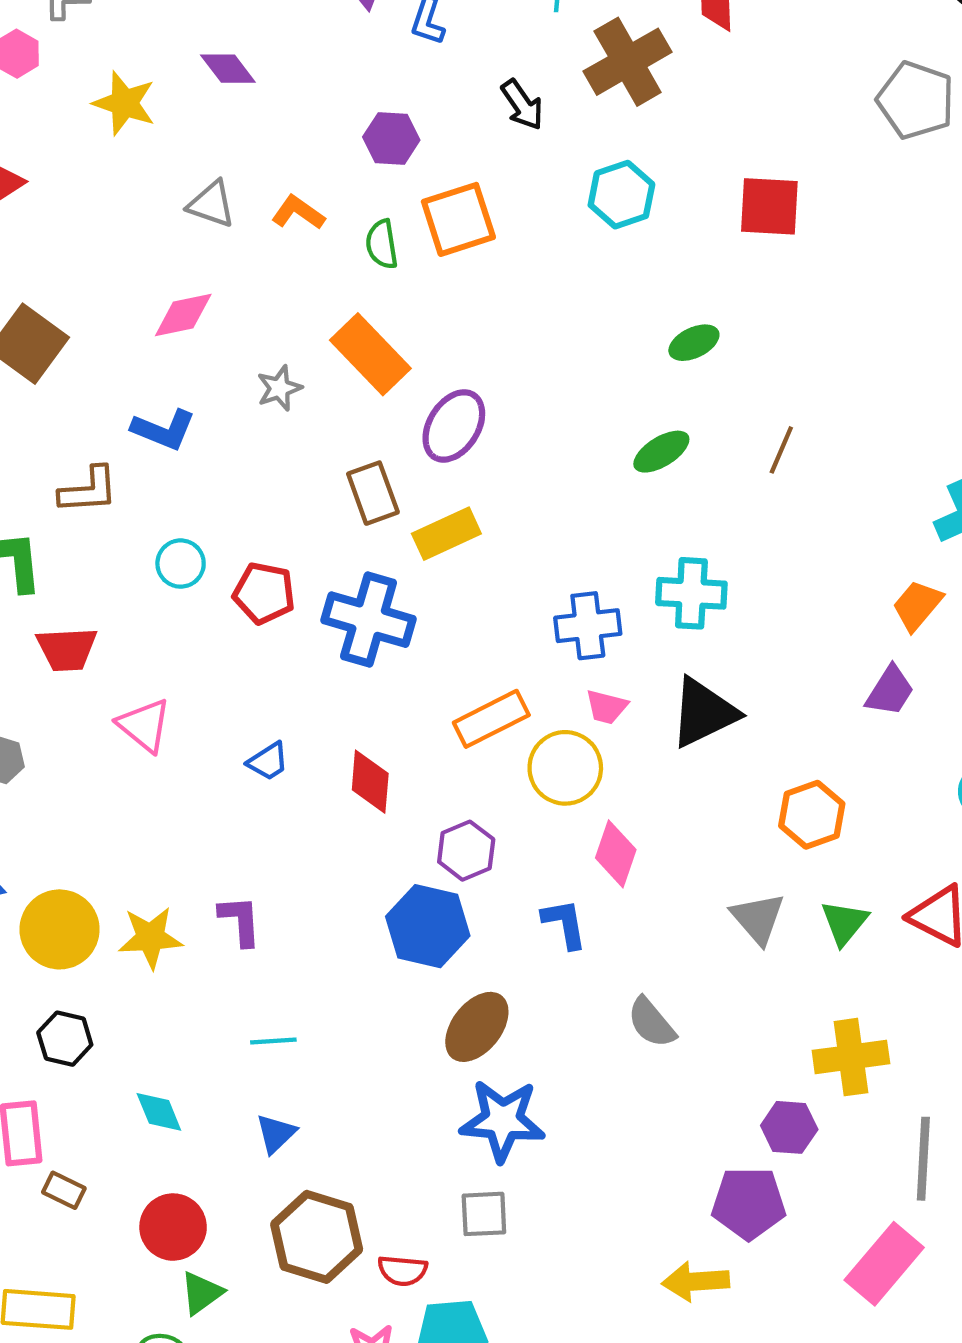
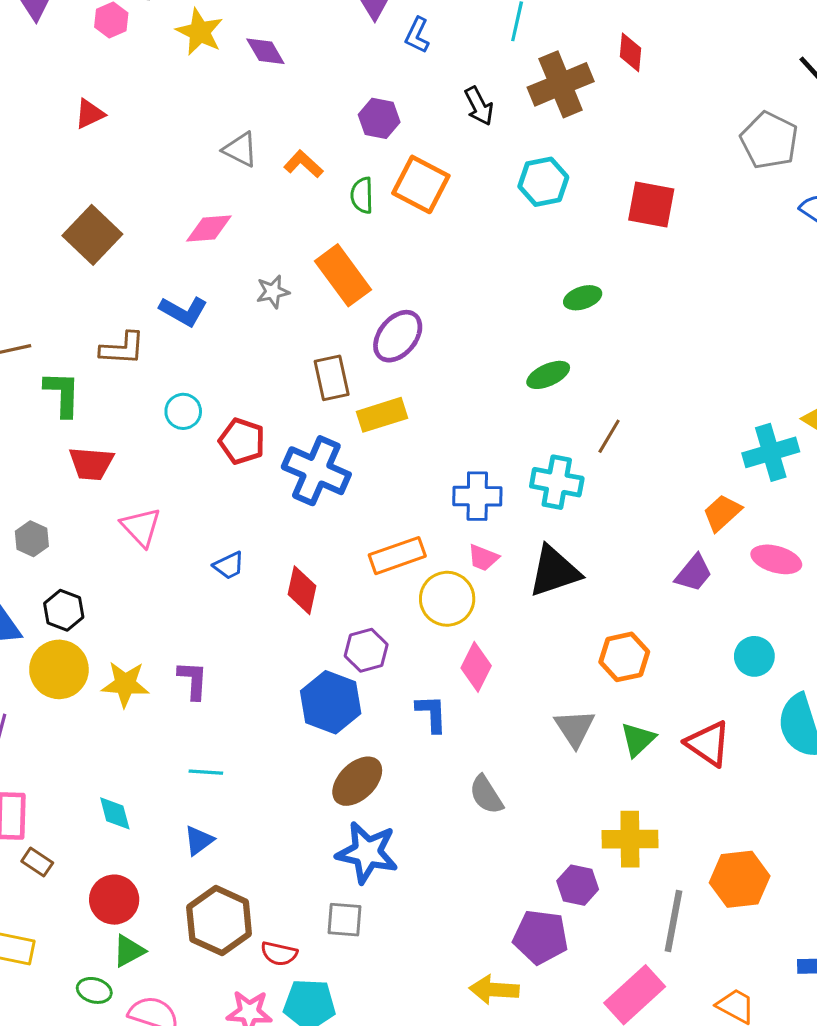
yellow star: (124, 103) -> (200, 32), moved
orange square: (458, 219) -> (421, 184), turned 38
brown line: (781, 450) -> (609, 436), moved
black hexagon: (65, 1039) -> (64, 610), moved

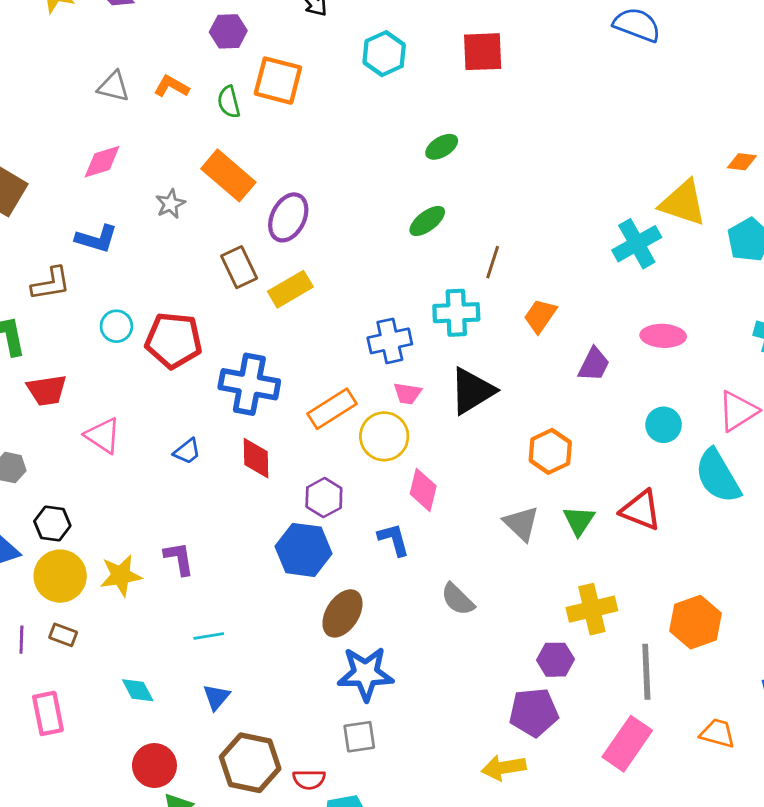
red pentagon: (242, 441) -> (174, 340), size x1.4
blue cross: (316, 471) -> (249, 384), moved
orange trapezoid: (722, 513) -> (540, 316), moved
brown rectangle: (37, 862) -> (63, 635), moved

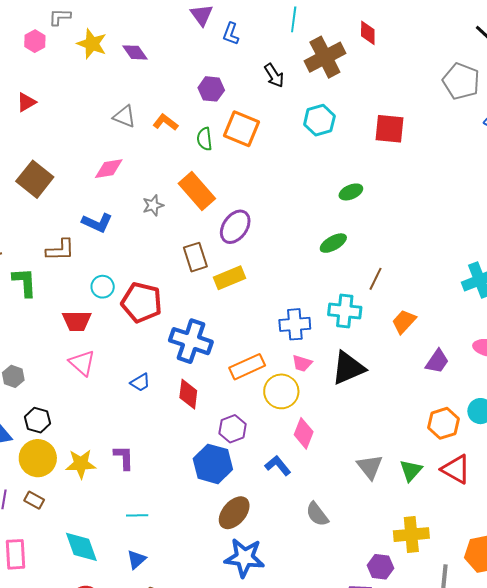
red trapezoid: (47, 390) -> (77, 321), moved
orange hexagon: (550, 451) -> (444, 423), moved
blue L-shape: (394, 539) -> (278, 465), turned -32
cyan diamond: (138, 690) -> (81, 547), size x1.5

